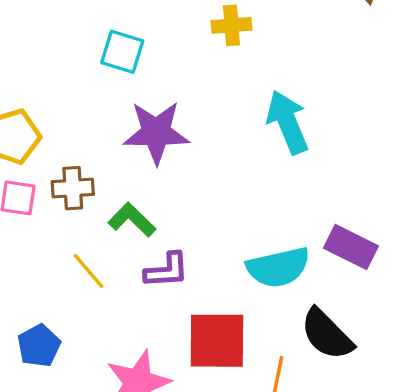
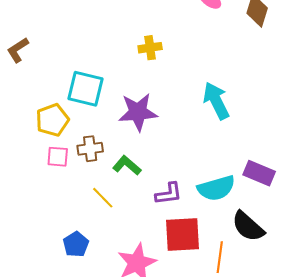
yellow cross: (231, 25) -> (150, 48), moved
cyan square: (122, 52) -> (86, 89), moved, size x1.4
purple L-shape: (167, 270) -> (169, 194), moved

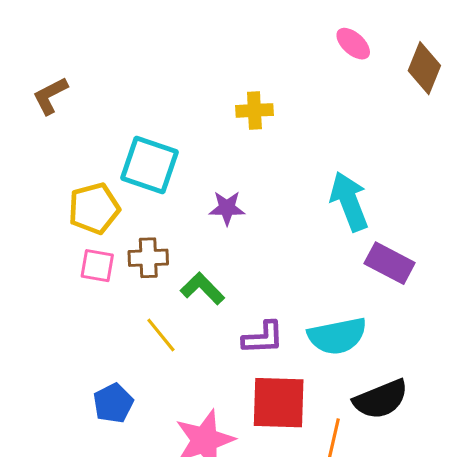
purple star: (138, 112) -> (227, 208), size x0.6
purple rectangle: (259, 173) -> (390, 263), moved
black semicircle: (248, 226) -> (381, 399), turned -69

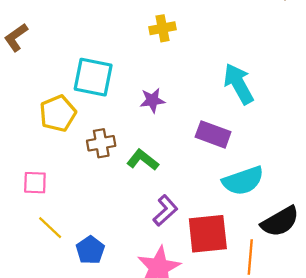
purple rectangle: (390, 263) -> (213, 134), moved
pink square: (97, 266) -> (35, 183), moved
yellow line: (161, 335) -> (50, 228), moved
purple L-shape: (263, 338) -> (165, 210), moved, turned -32

